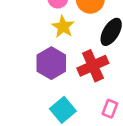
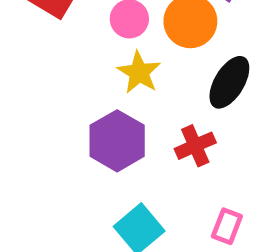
red cross: (93, 66) -> (195, 146), size x0.7

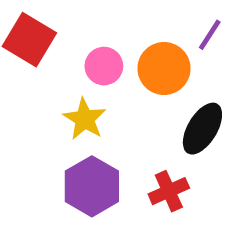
yellow star: (139, 73) -> (85, 119), moved

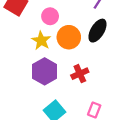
orange circle: (164, 68) -> (69, 37), moved
black ellipse: (202, 129) -> (97, 31), moved

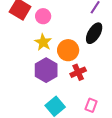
pink circle: (50, 16) -> (43, 16), moved
orange circle: (69, 37) -> (68, 50), moved

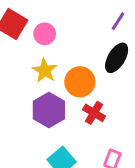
red cross: (78, 72) -> (94, 113), turned -35

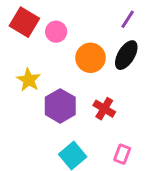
yellow star: (45, 71) -> (29, 80), moved
orange circle: (80, 82) -> (90, 58), moved

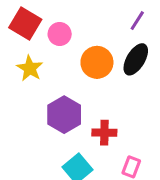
yellow star: (29, 80) -> (30, 68), moved
red cross: (104, 109) -> (104, 133), moved, turned -30

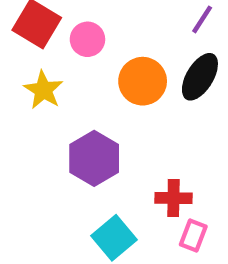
red cross: (104, 133) -> (173, 198), moved

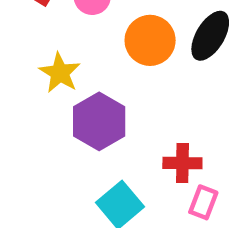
yellow star: (43, 90) -> (60, 73), moved

